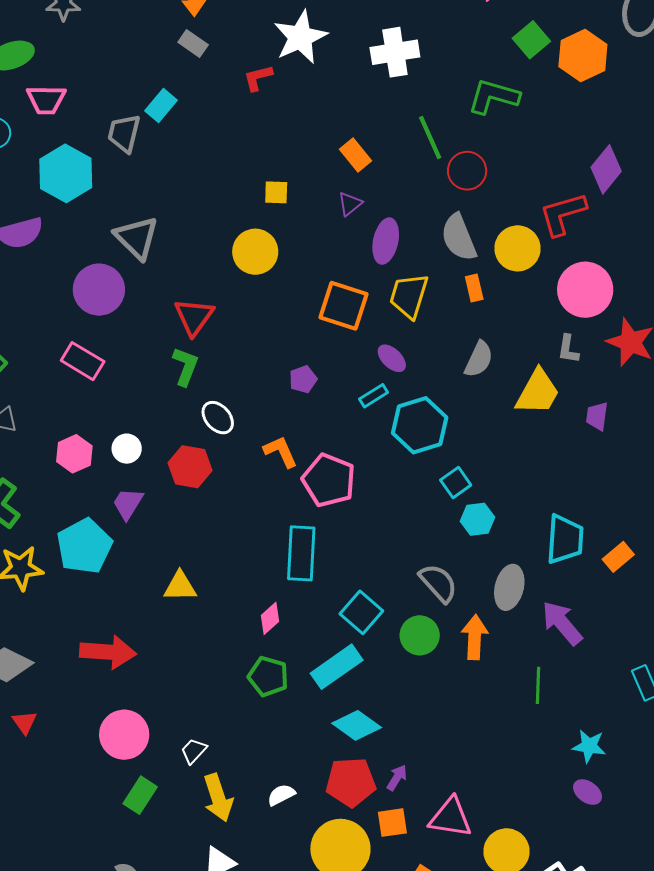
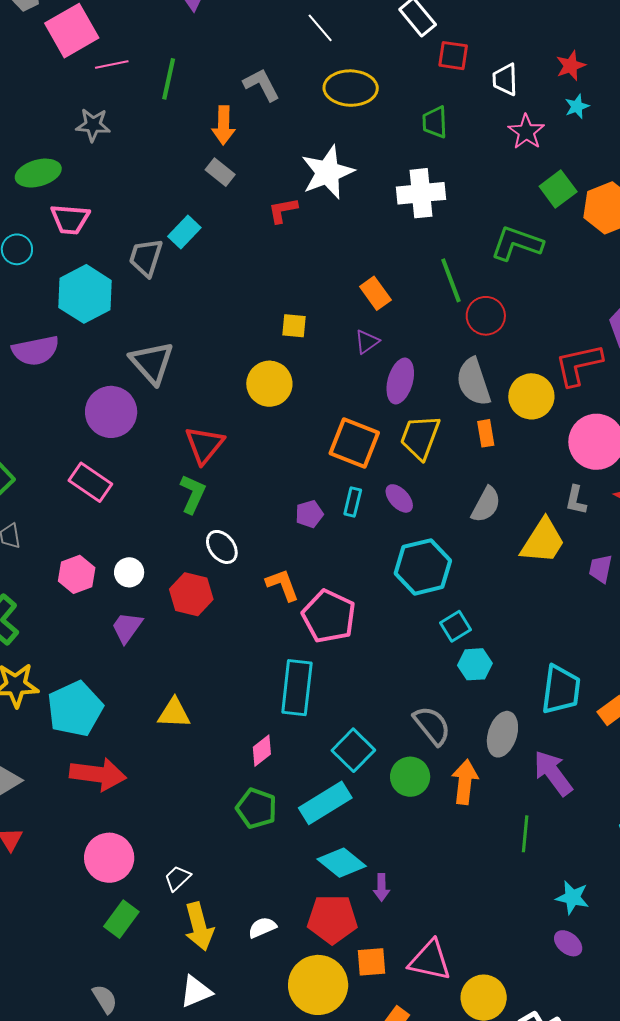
cyan rectangle: (374, 396) -> (353, 502), moved, turned -48
cyan pentagon: (84, 546) -> (75, 709), moved
purple arrow: (397, 778) -> (382, 887), moved, turned 144

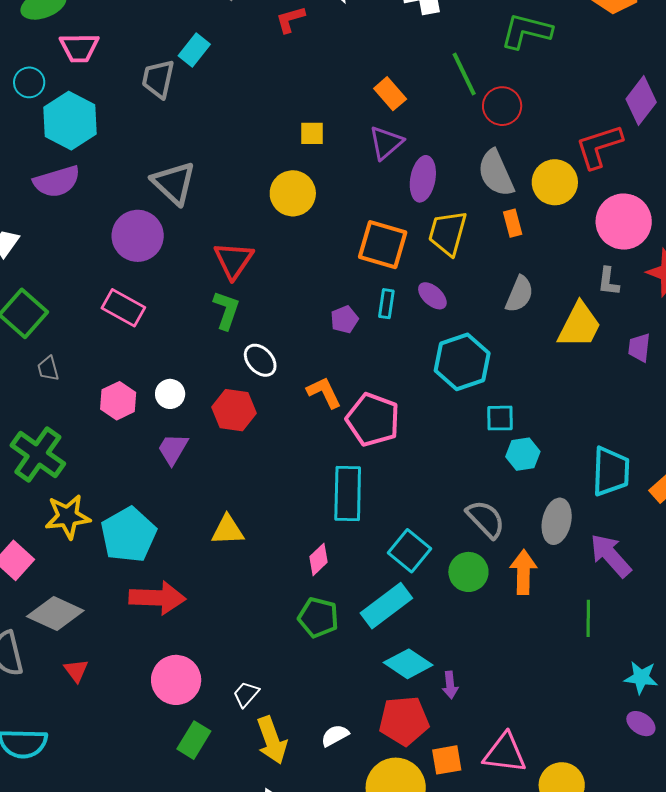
cyan hexagon: (85, 294) -> (70, 121), moved
purple triangle: (367, 342) -> (386, 143), size x1.4
cyan square: (455, 626) -> (500, 418), turned 36

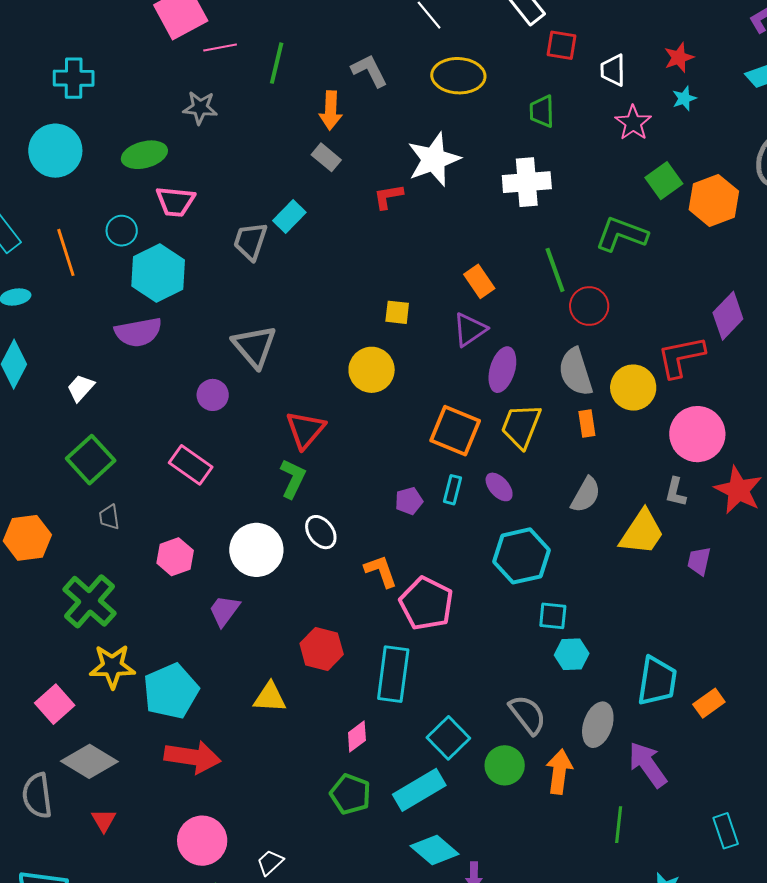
purple circle: (138, 236) -> (213, 395), size x0.6
white circle: (170, 394) -> (256, 550), moved, size x1.8
red hexagon: (234, 410) -> (322, 649), moved

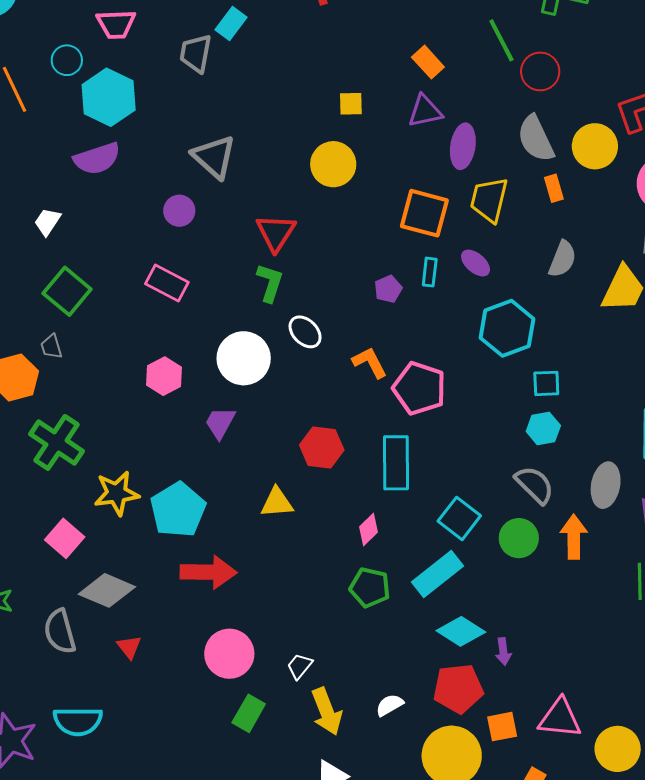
purple triangle: (470, 330) -> (425, 111), turned 30
gray trapezoid: (109, 517) -> (51, 347), moved
green cross: (90, 601) -> (56, 443), moved
cyan hexagon: (572, 654) -> (543, 429), moved

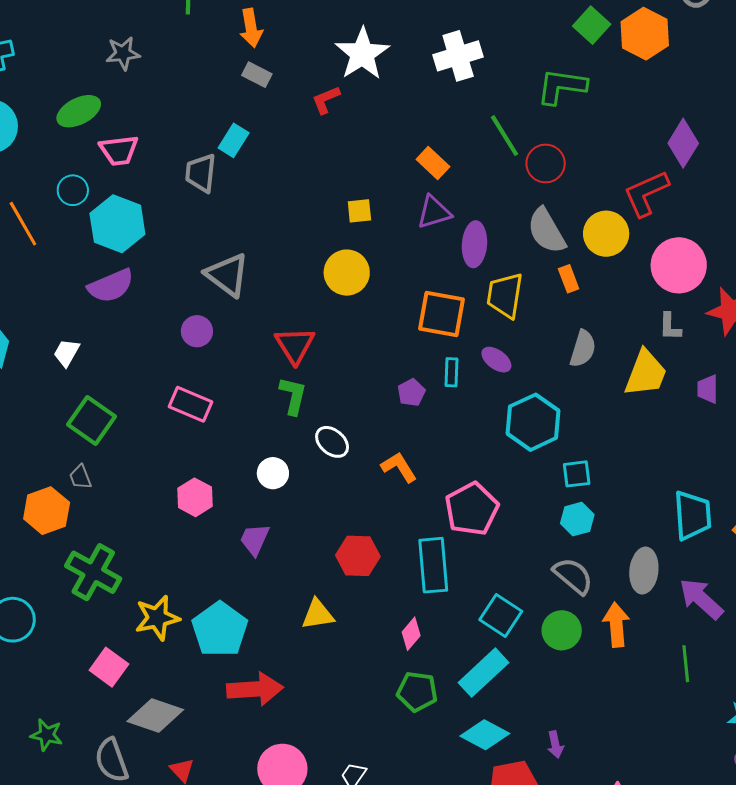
white circle: (244, 358) -> (273, 473), size x0.6
pink pentagon: (419, 388) -> (472, 509), moved, turned 30
cyan diamond: (461, 631) -> (485, 735), moved

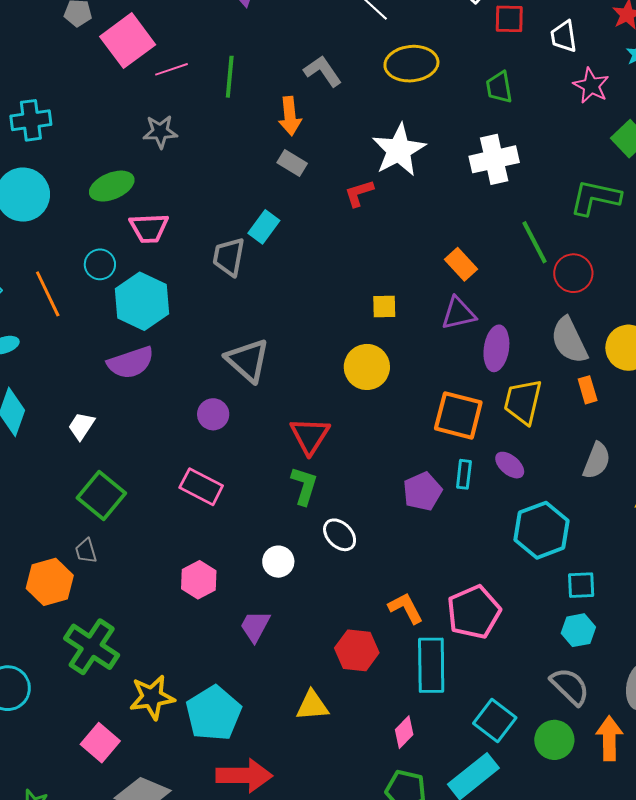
purple pentagon: (411, 393) -> (422, 491), size x1.4
orange L-shape: (399, 467) -> (406, 608), moved

